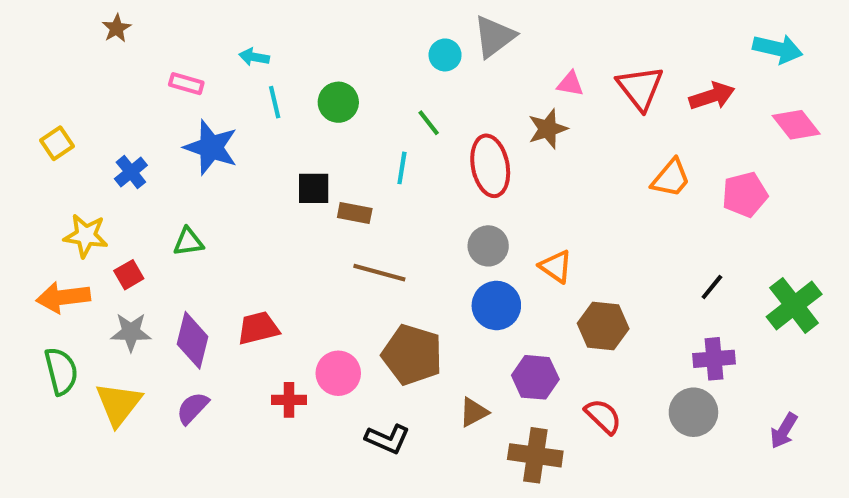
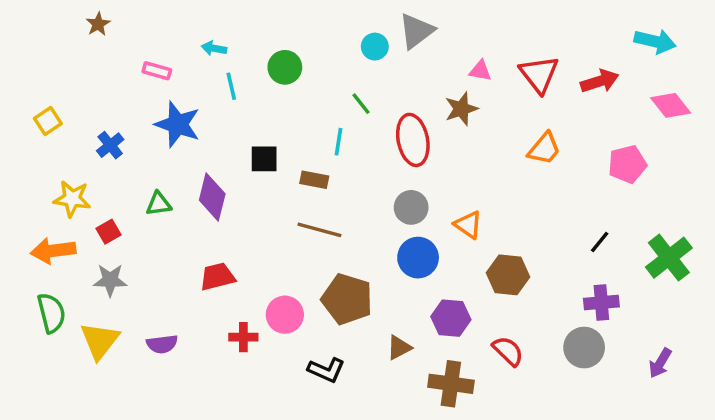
green circle: (338, 102) -> (285, 67), moved
orange trapezoid: (671, 178) -> (544, 149), moved
brown rectangle: (355, 213) -> (314, 180), moved
purple diamond: (192, 340) -> (212, 197), moved
purple semicircle: (192, 408) -> (162, 344), turned -140

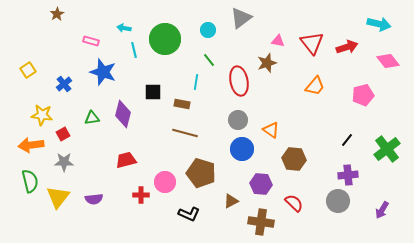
cyan circle: (375, 47) -> (208, 30), moved
green circle: (285, 67) -> (165, 39), size x1.6

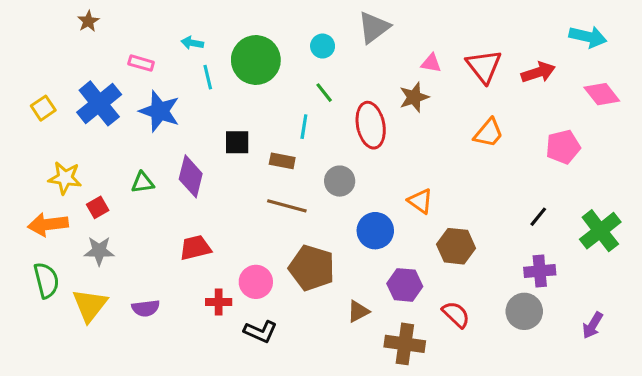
blue cross: (64, 84) -> (99, 103), moved, size x1.8
gray circle: (238, 120) -> (340, 181), moved
black L-shape: (189, 214) -> (260, 332), moved

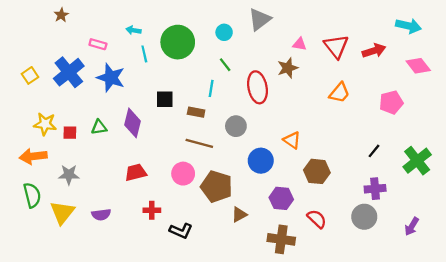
red square: (98, 207) -> (70, 133), moved, turned 32
pink circle: (256, 282) -> (183, 174), moved
brown triangle: (358, 311) -> (239, 215), moved

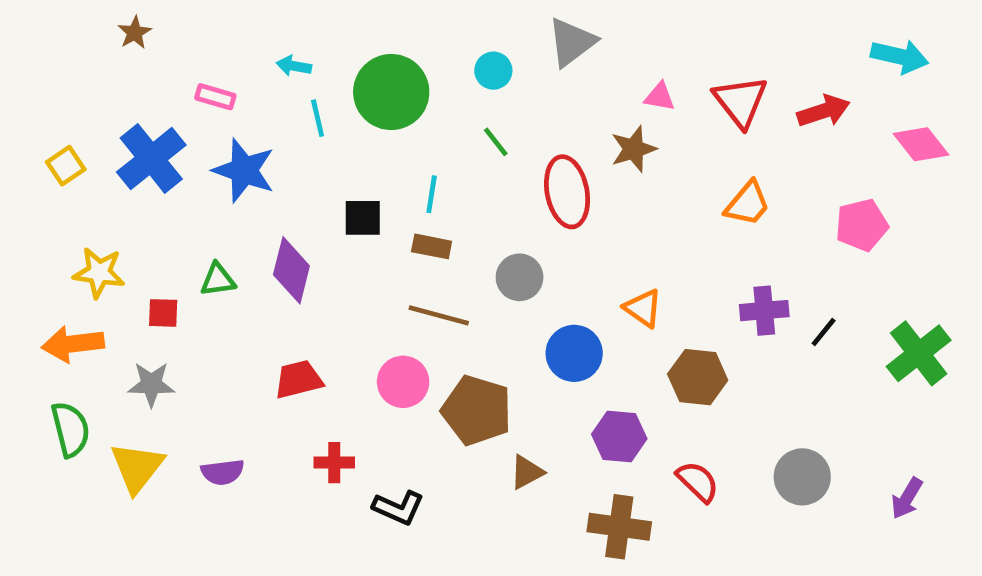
cyan line: (211, 88) -> (432, 194), moved
red square: (70, 133) -> (163, 313), moved
purple cross: (375, 189) -> (764, 311), moved

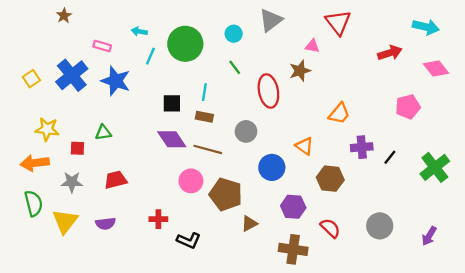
red triangle: (740, 101) -> (338, 22), moved
cyan line: (318, 118) -> (150, 56), turned 36
orange trapezoid: (748, 204) -> (339, 113), moved
purple diamond: (291, 270) -> (172, 139), moved, turned -48
red trapezoid: (299, 379) -> (116, 180), moved

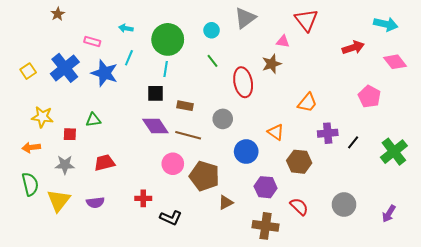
cyan line: (150, 56) -> (129, 58), moved
cyan line: (204, 92) -> (166, 69), moved
pink pentagon: (408, 107) -> (369, 96), turned -30
orange arrow: (35, 163) -> (31, 147), size x0.7

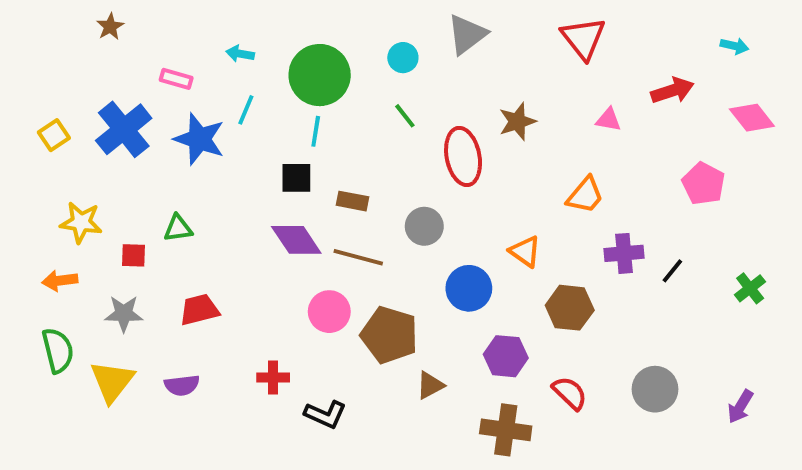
cyan arrow: (386, 24) -> (734, 46), size x0.6
pink triangle: (283, 41) -> (608, 120), moved
green cross: (394, 152) -> (750, 288), size x0.6

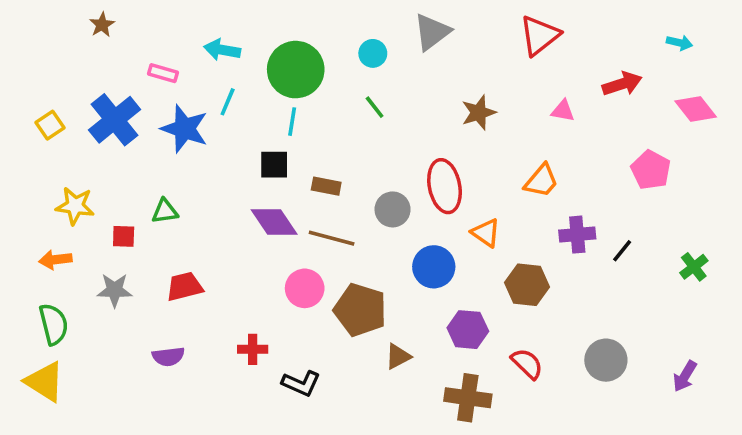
red triangle: (583, 38) -> (540, 35), turned 30
cyan arrow: (240, 54) -> (222, 50), size x1.4
red ellipse: (463, 156) -> (445, 186), moved
yellow triangle: (112, 381) -> (45, 382), moved, turned -36

